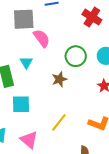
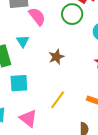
green circle: (76, 56) -> (72, 14), moved

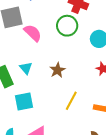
cyan triangle: (23, 41) -> (26, 68), moved
yellow line: (58, 100) -> (71, 101), moved

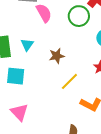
yellow line: (71, 101) -> (69, 81), moved

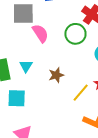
yellow line: (69, 81) -> (81, 93), moved

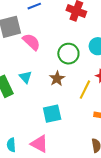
green circle: (75, 34) -> (68, 54), moved
cyan square: (17, 98) -> (52, 114), moved

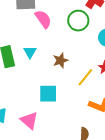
green circle: (68, 54) -> (78, 21), moved

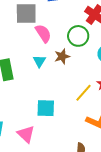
cyan triangle: (30, 52) -> (39, 61), moved
brown star: (60, 60) -> (62, 56), moved

